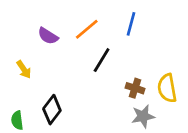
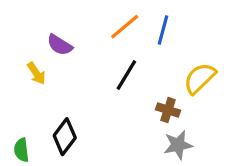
orange line: (87, 29) -> (125, 27), moved
yellow arrow: (24, 69) -> (36, 73), moved
yellow semicircle: (167, 88) -> (200, 78), moved, turned 56

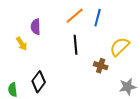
purple semicircle: (60, 45) -> (36, 27), turned 56
black line: (126, 75) -> (76, 45), turned -36
gray star: (178, 145) -> (128, 87), moved

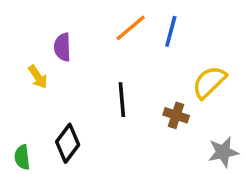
black line: (76, 45) -> (122, 100), moved

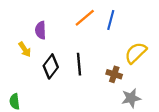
black diamond: (68, 143) -> (51, 66), moved
gray star: (223, 152) -> (131, 98), moved

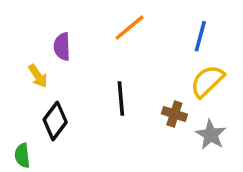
blue line: (111, 20) -> (200, 36), moved
black diamond: (51, 66) -> (55, 121), moved
gray star: (131, 98) -> (211, 135), moved, turned -30

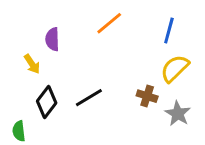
black line: (121, 98) -> (89, 98), moved, turned 64

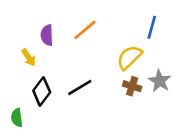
orange line: (109, 23) -> (85, 30), moved
yellow semicircle: (175, 68) -> (129, 57), moved
gray star: (178, 114) -> (160, 81), moved

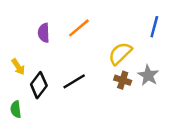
blue line: (152, 27) -> (154, 27), moved
yellow arrow: (29, 57) -> (18, 67), moved

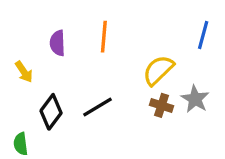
orange line: (79, 28) -> (104, 37), turned -45
yellow arrow: (18, 67) -> (24, 72), moved

